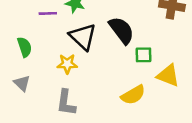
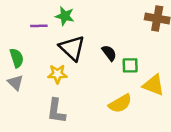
black semicircle: (122, 30) -> (109, 53), moved, size x0.6
gray triangle: (22, 83) -> (15, 83), moved

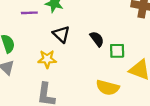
black triangle: (72, 48) -> (61, 34), size x0.7
yellow semicircle: (120, 104) -> (108, 88), turned 45

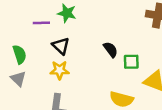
black triangle: (61, 34) -> (61, 46), moved

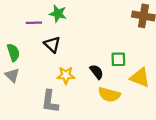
black semicircle: (111, 50) -> (97, 72), moved
yellow star: (60, 70) -> (66, 75), moved

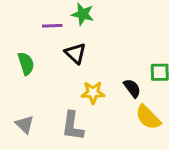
gray triangle: (12, 75) -> (25, 125), moved
yellow semicircle: (109, 95) -> (148, 117), turned 30

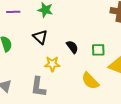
purple line: (52, 26) -> (13, 12), moved
black semicircle: (132, 88) -> (72, 47), moved

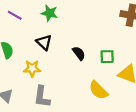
purple line: (13, 12) -> (15, 15), turned 32
yellow star: (52, 64) -> (32, 68), moved

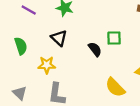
green square: (107, 57) -> (114, 38), moved

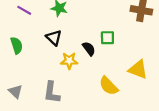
yellow star: (47, 65) -> (69, 61), moved

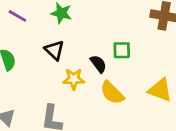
yellow semicircle: (109, 86) -> (112, 93), moved

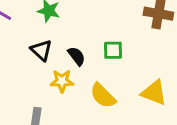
black semicircle: (98, 64) -> (76, 56), moved

